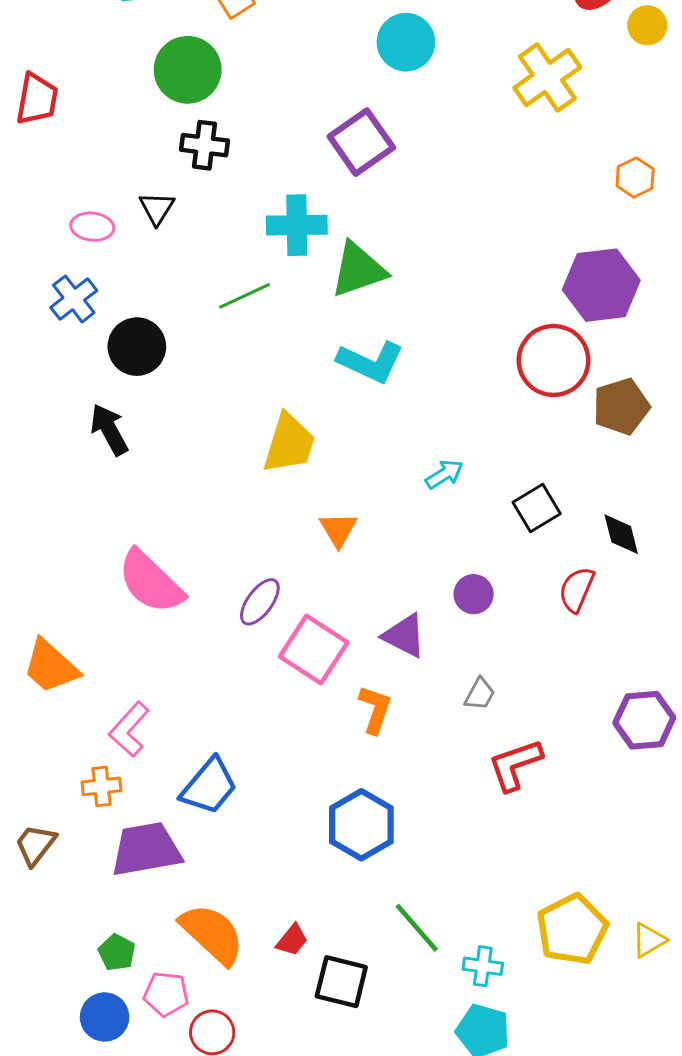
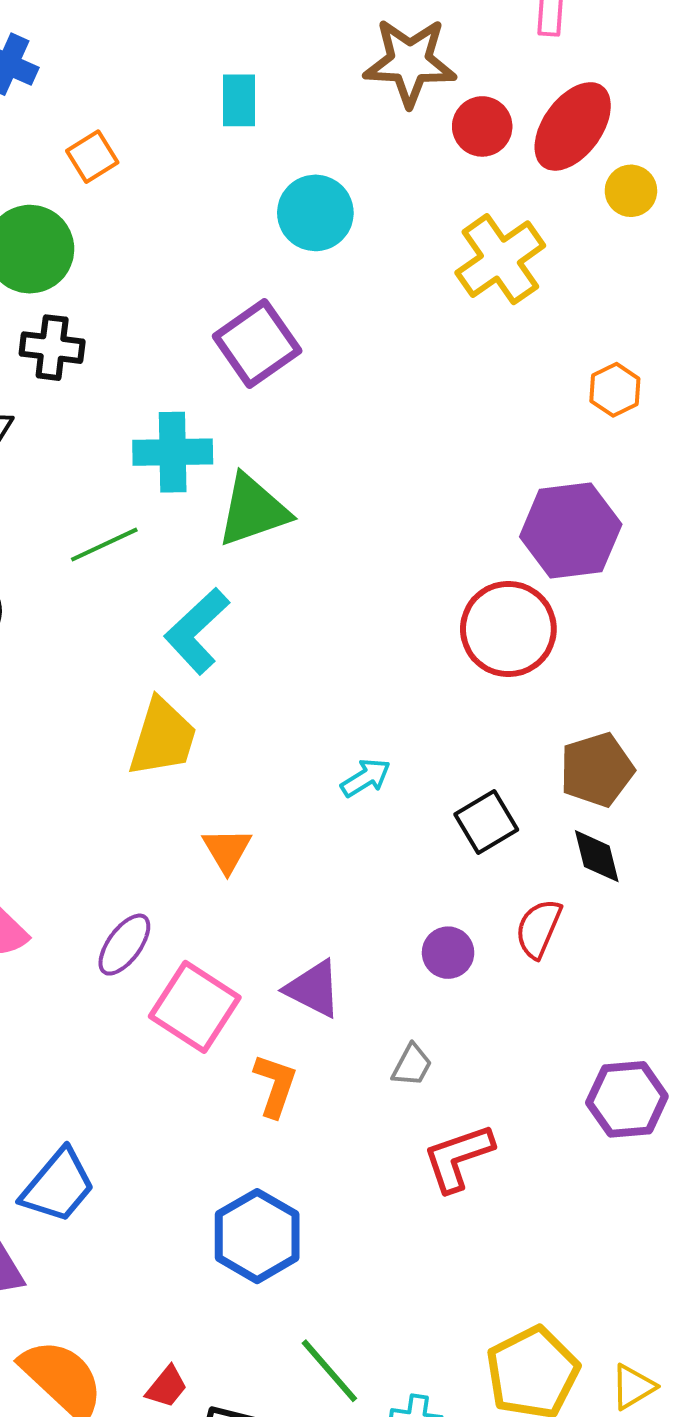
cyan L-shape: (371, 362) -> (197, 631), moved, turned 112
brown pentagon: (621, 407) -> (597, 770), moved
purple circle: (474, 594) -> (448, 953), moved

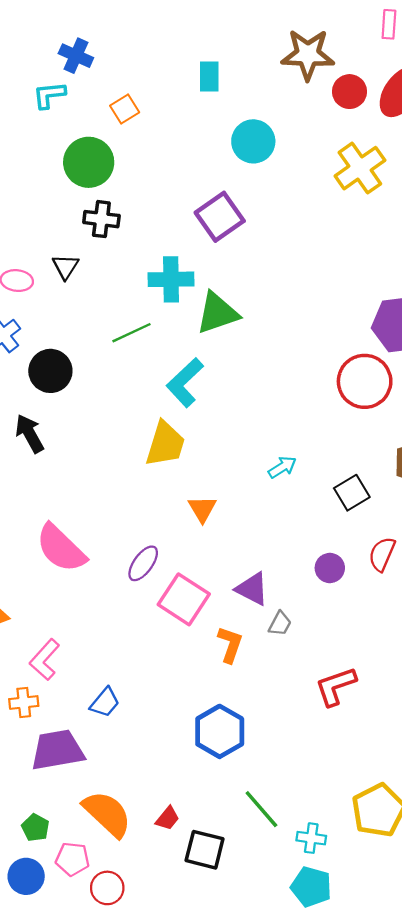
gray trapezoid: (412, 1065) -> (280, 624), moved
blue trapezoid: (58, 1186) -> (105, 702), size x0.7

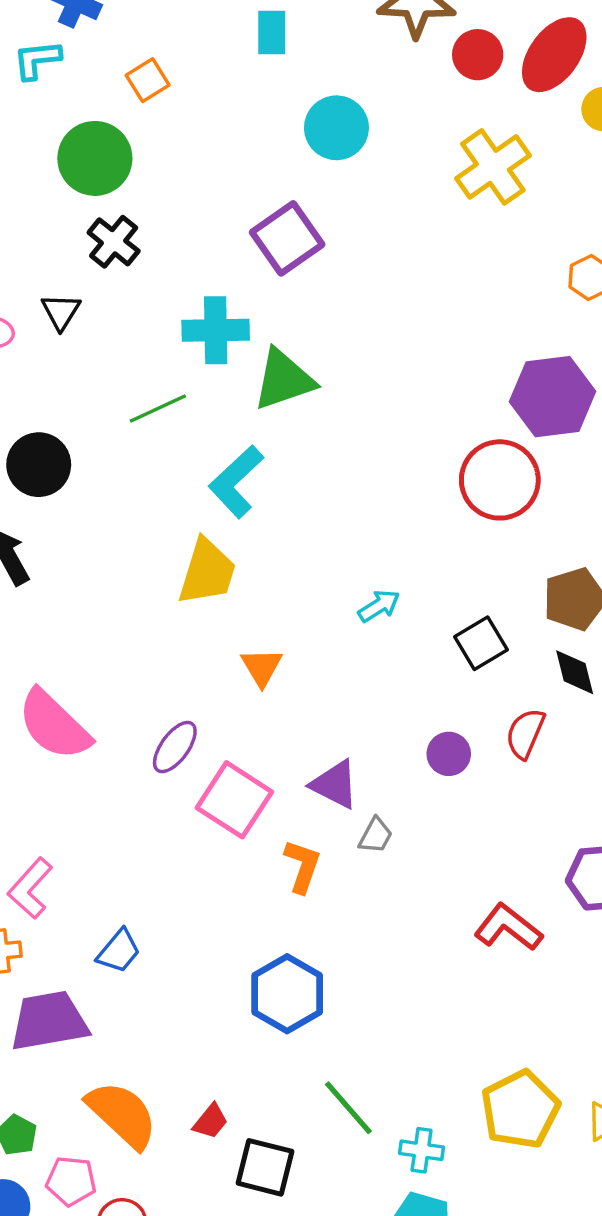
black cross: (101, 219) -> (114, 242), turned 32
red L-shape: (336, 686) -> (508, 927), moved, turned 57

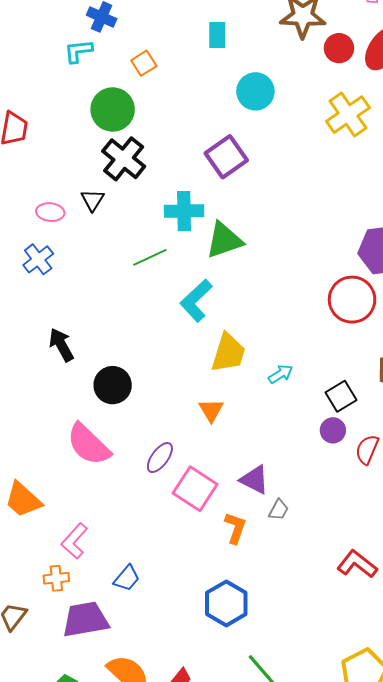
black cross: (114, 242) -> (124, 159), size x1.4
black circle: (39, 465) -> (113, 385), moved
yellow trapezoid: (207, 572) -> (228, 353), moved
purple circle: (449, 754) -> (333, 430), moved

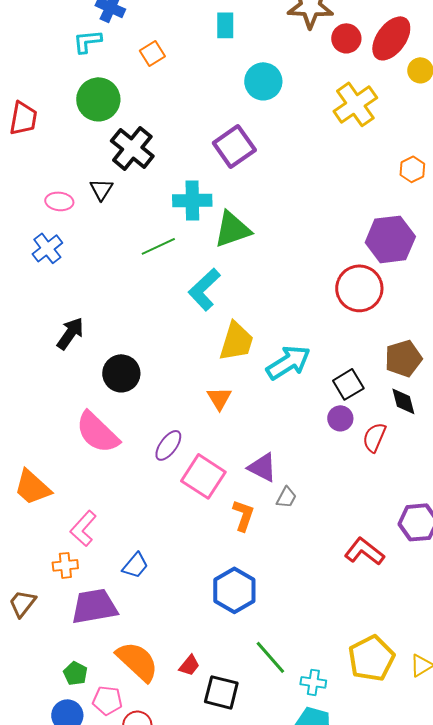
green circle: (113, 109) -> (98, 99), moved
black arrow: (61, 345) -> (70, 333), turned 64
cyan arrow: (281, 374) -> (288, 362), size x1.8

